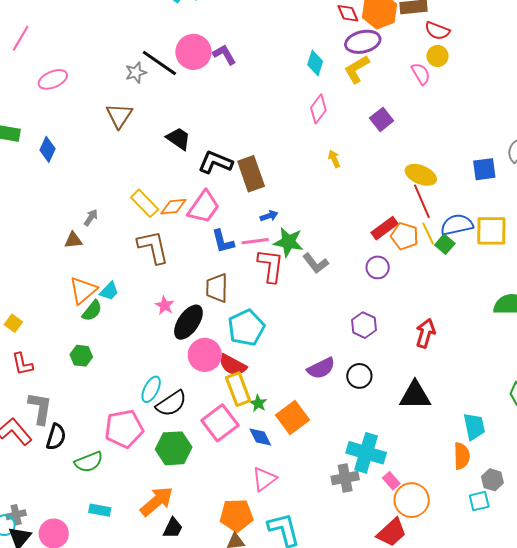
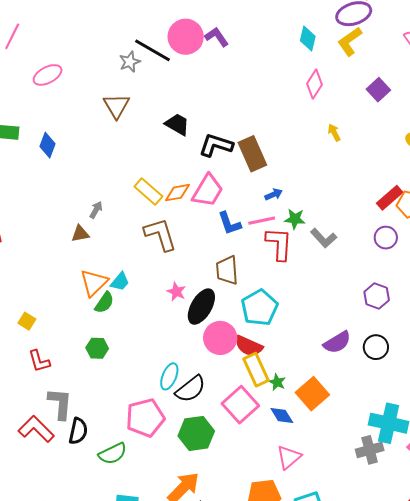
green star: (288, 242) -> (295, 219), size x0.7

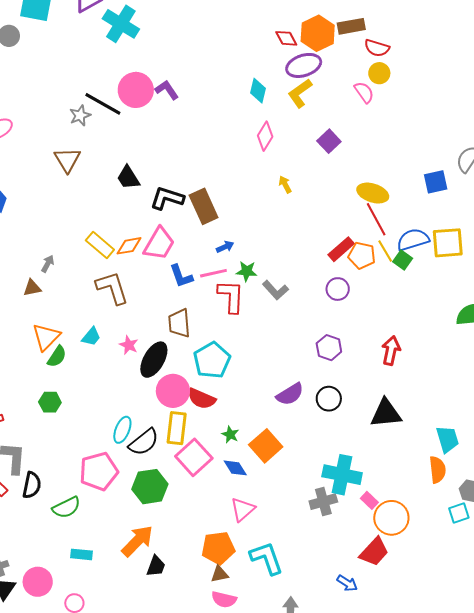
black trapezoid: (177, 124) -> (128, 178), turned -152
cyan trapezoid: (120, 282) -> (91, 337), moved
yellow rectangle: (256, 370) -> (177, 428), moved, turned 32

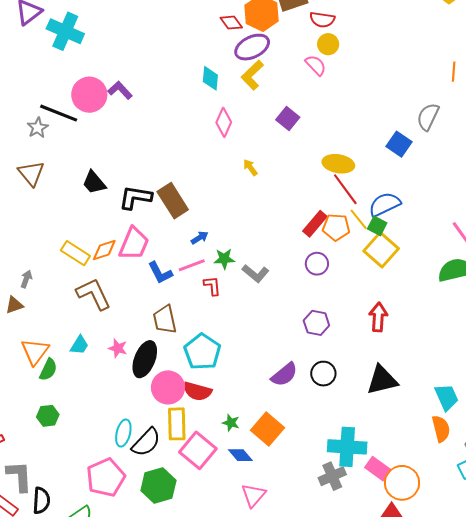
blue square: (436, 182) -> (399, 144), turned -35
yellow square: (448, 243) -> (381, 250), moved, turned -36
red L-shape: (231, 296) -> (212, 286), size x0.6
pink rectangle: (369, 500) -> (378, 469), size x1.4

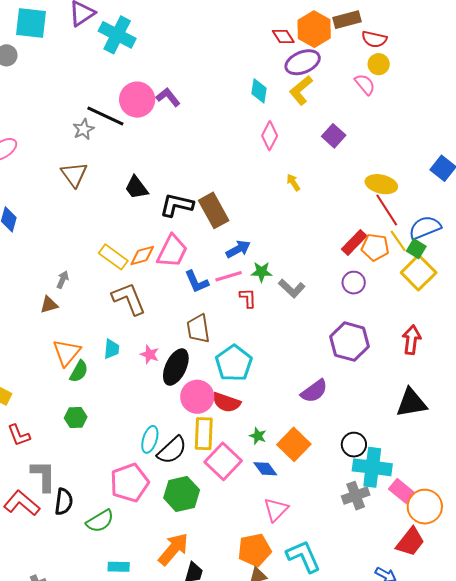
blue arrow: (200, 238) -> (238, 249), size x1.4
purple hexagon: (316, 323) -> (349, 342), size x1.5
cyan trapezoid: (79, 345) -> (112, 349), turned -30
black circle: (323, 374) -> (354, 445), moved

